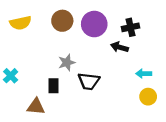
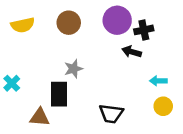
purple circle: (94, 24) -> (117, 20), moved
black trapezoid: (89, 81) -> (111, 114), moved
black rectangle: (53, 86) -> (59, 94), size x1.5

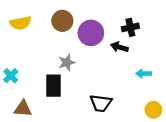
purple circle: (117, 20) -> (91, 33), moved
yellow circle: (163, 106) -> (153, 110), moved
brown triangle: (40, 117) -> (23, 109), moved

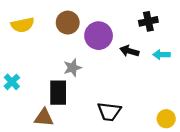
black cross: (130, 27) -> (148, 21), moved
cyan arrow: (144, 74) -> (161, 55), moved
brown triangle: (23, 109) -> (44, 118), moved

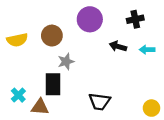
brown circle: (68, 23) -> (52, 36), moved
yellow semicircle: (23, 25) -> (17, 40), moved
purple circle: (99, 36) -> (90, 19), moved
cyan cross: (12, 82) -> (18, 95), moved

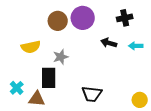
brown circle: (52, 36) -> (58, 21), moved
yellow semicircle: (17, 40) -> (31, 47), moved

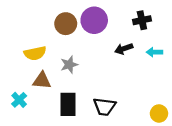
black arrow: (109, 43) -> (124, 49), turned -35
black rectangle: (49, 78) -> (68, 104), moved
brown triangle: (37, 99) -> (42, 81), moved

